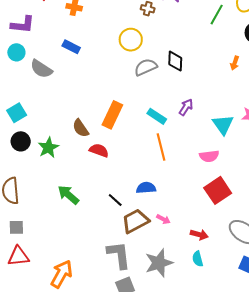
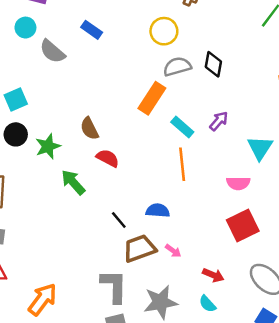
orange rectangle: (112, 115) -> (152, 98), moved
green arrow: (68, 195) -> (73, 182), moved
cyan semicircle: (198, 259) -> (207, 304), turned -35

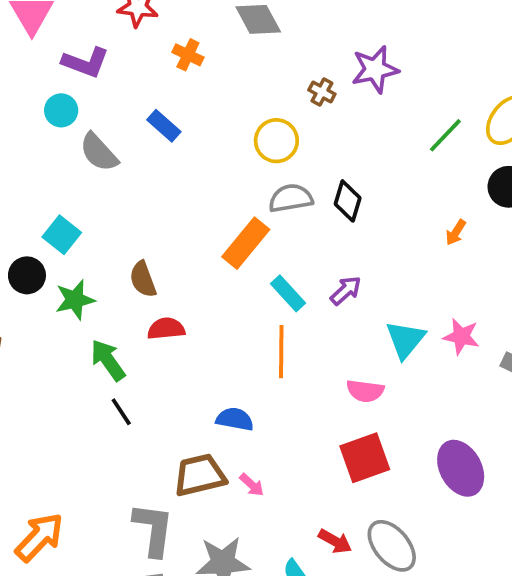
cyan square: (16, 99) -> (62, 235), moved, turned -35
red semicircle: (108, 158) -> (166, 329), turned -40
black line: (119, 220) -> (121, 412), moved
red arrow: (213, 275) -> (335, 541), moved

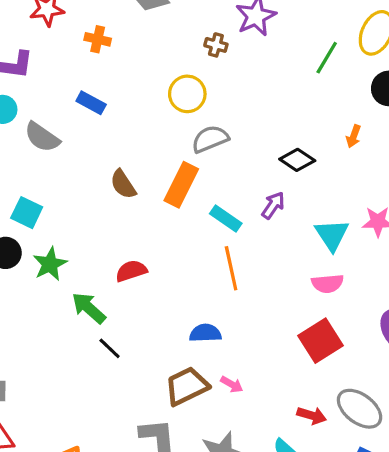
black diamond: (348, 201) -> (297, 160), moved, turned -60
brown semicircle: (143, 279) -> (123, 184), moved
pink semicircle: (365, 391) -> (328, 284), moved

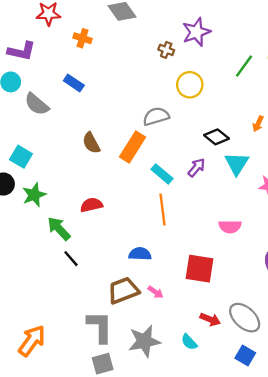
yellow circle: (187, 94) -> (190, 85), moved
cyan triangle: (332, 235) -> (237, 164), moved
red square: (320, 341) -> (199, 269), moved, turned 36

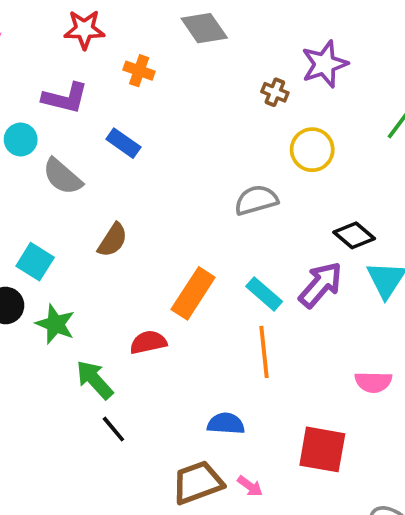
purple L-shape: (21, 51) -> (65, 98), moved
brown semicircle: (91, 143) -> (113, 240), moved, turned -120
orange rectangle: (133, 147) -> (193, 293), moved
purple arrow: (196, 168) -> (321, 285), size x1.5
green star: (34, 195) -> (55, 324), turned -30

